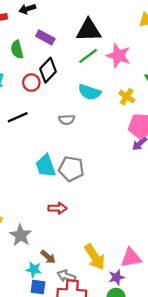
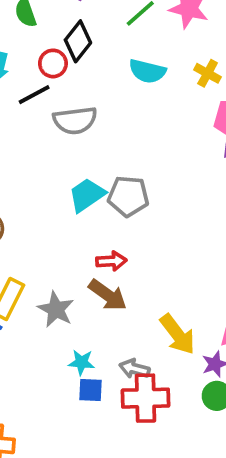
black line: (18, 117) -> (34, 95), moved
gray semicircle: (67, 120) -> (75, 120), moved, size x1.6
cyan trapezoid: (46, 166) -> (87, 195), turned 80
brown arrow: (48, 257) -> (108, 295), moved, size x1.5

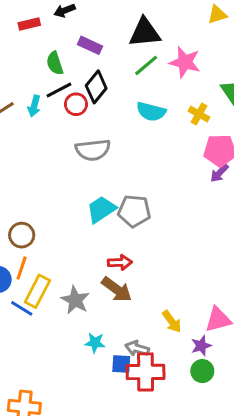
black line: (34, 95) -> (59, 90), moved
yellow arrow: (178, 334) -> (172, 322), size x0.7
blue square: (91, 390) -> (121, 364), moved

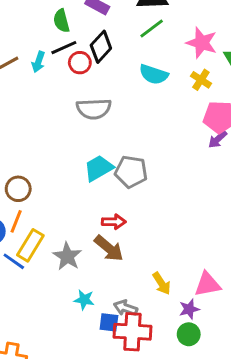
pink star: (185, 62) -> (202, 43), moved

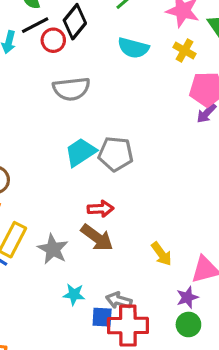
yellow arrow: (162, 283) -> (161, 254), moved

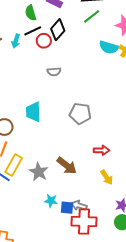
cyan semicircle: (133, 48) -> (109, 47), moved
gray semicircle: (71, 89) -> (54, 72), size x0.6
cyan trapezoid: (81, 152) -> (33, 112), moved, turned -60
red arrow: (101, 209) -> (102, 150), moved
blue square: (102, 317) -> (67, 208), moved

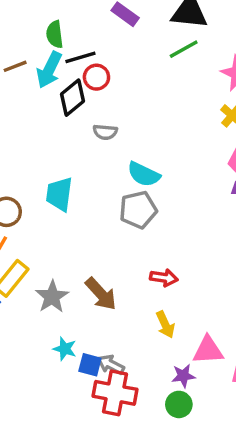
green semicircle: (31, 13) -> (55, 34), moved
black diamond: (58, 30) -> (73, 98), moved
cyan arrow: (16, 41) -> (49, 70), size x1.5
cyan semicircle: (109, 47) -> (144, 174), moved
gray pentagon: (80, 113) -> (138, 210), turned -30

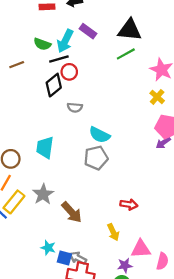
green semicircle: (55, 34) -> (42, 44), turned -63
cyan arrow: (49, 70) -> (65, 41), moved
red arrow: (164, 278) -> (129, 204), moved
gray star: (52, 297) -> (43, 194), moved

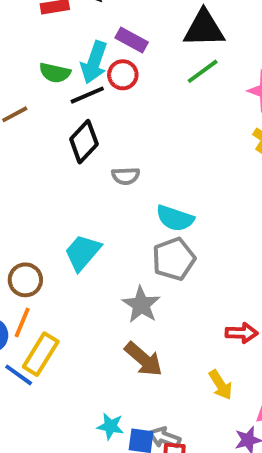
red circle: (69, 72) -> (123, 75), moved
cyan trapezoid: (45, 148) -> (83, 252), turned 40
gray star: (43, 194) -> (141, 305), moved

